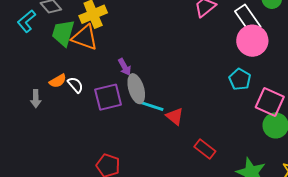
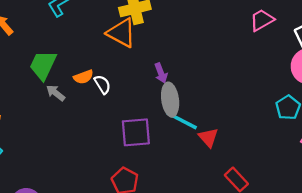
green trapezoid: (63, 33) -> (43, 65), moved
purple square: (108, 97) -> (136, 132), moved
gray arrow: (36, 99) -> (56, 93), turned 120

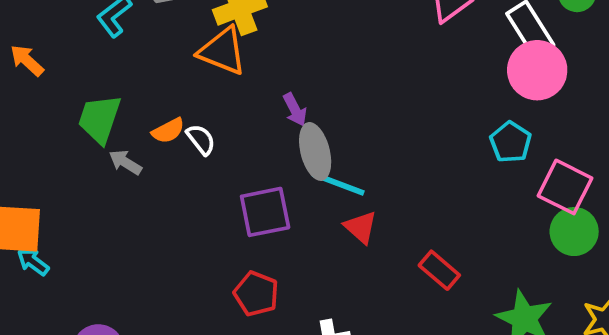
red triangle: (208, 137) -> (361, 227), moved

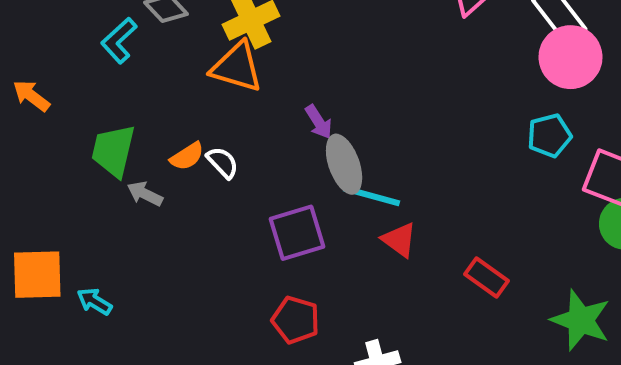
cyan pentagon: (511, 142) -> (549, 135), turned 30
cyan arrow: (33, 262) -> (94, 301), moved

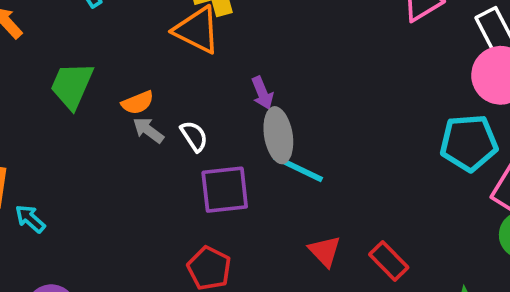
cyan pentagon: (549, 135) -> (469, 143), size x1.4
white semicircle: (222, 162) -> (194, 136), moved
gray arrow: (145, 194) -> (148, 130), moved
red triangle: (399, 240) -> (325, 251), moved

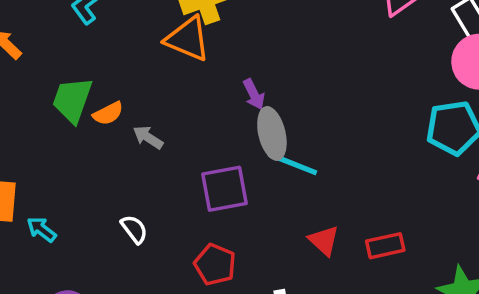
orange semicircle: (138, 103) -> (108, 113), moved
white semicircle: (194, 136) -> (134, 229), moved
red rectangle: (389, 261) -> (385, 246), turned -54

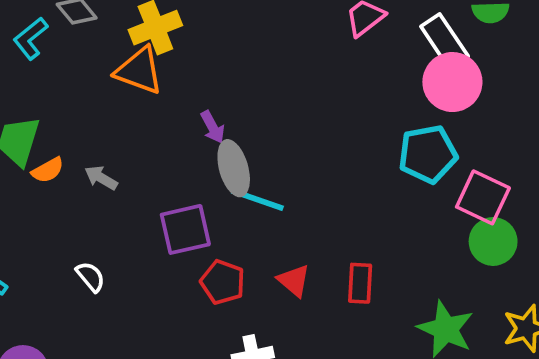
orange semicircle: (108, 113) -> (48, 170), moved
red rectangle: (385, 246) -> (360, 283), turned -72
red pentagon: (215, 265) -> (223, 282), moved

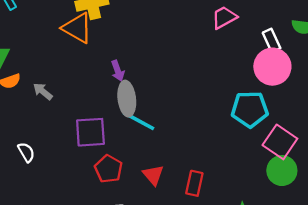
white rectangle: (445, 41) -> (272, 40), size x0.7

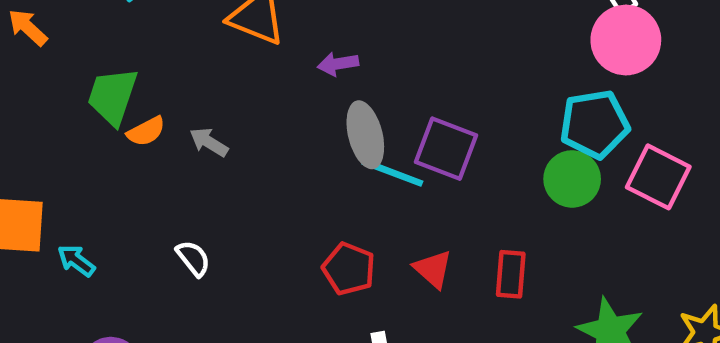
purple arrow: (118, 71) -> (338, 64), moved, turned 108
purple square: (90, 132) -> (446, 149), moved, turned 32
green circle: (282, 171) -> (572, 179), moved

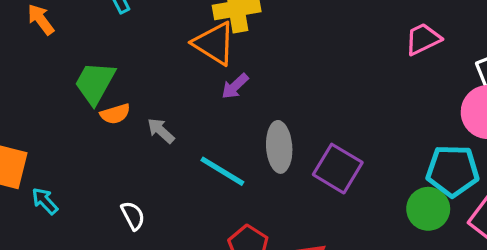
purple arrow: (338, 64) -> (235, 86), moved, turned -44
cyan line: (393, 173) -> (222, 171), moved

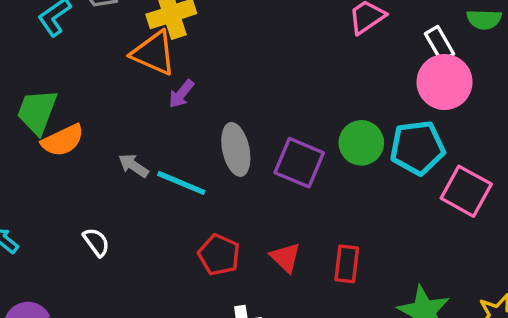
orange semicircle: (115, 114) -> (63, 140), size x1.4
gray arrow: (161, 131) -> (133, 166), moved
green circle: (428, 209) -> (361, 143), moved

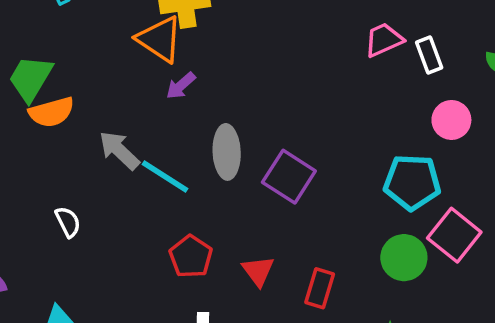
white rectangle: (440, 44) -> (429, 55), moved
pink circle: (445, 82) -> (451, 120), size x0.7
green circle: (361, 143) -> (404, 258), moved
gray arrow: (133, 166) -> (119, 150), size x1.4

